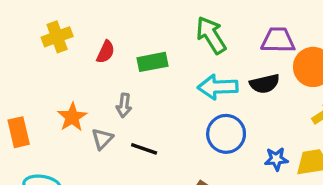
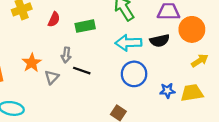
black line: (144, 149) -> (82, 71), moved

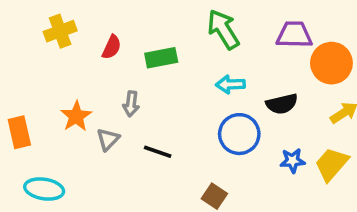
black semicircle: (160, 41) -> (282, 104), moved
cyan arrow: (128, 43) -> (230, 84), size x0.7
black line: (82, 71) -> (158, 152), moved
yellow trapezoid: (192, 93) -> (331, 164), turned -40

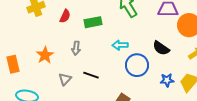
cyan arrow: (230, 84) -> (120, 45), moved
black semicircle: (282, 104) -> (161, 48), turned 48
gray triangle: (108, 139) -> (65, 79), moved

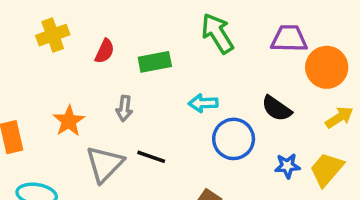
gray triangle: (65, 79) -> (105, 164), size x1.6

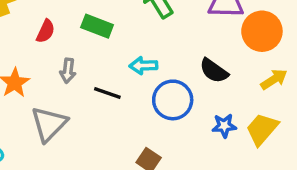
red semicircle: (105, 51) -> (46, 31), moved
green rectangle: (155, 62) -> (97, 26), turned 32
black line: (151, 157) -> (107, 93), moved

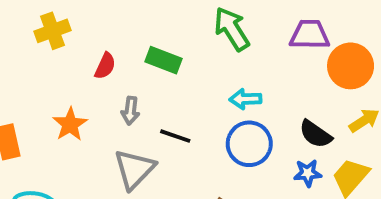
cyan arrow: (143, 66) -> (245, 99), moved
black semicircle: (214, 71) -> (315, 134), moved
gray triangle: (49, 124) -> (134, 169), moved

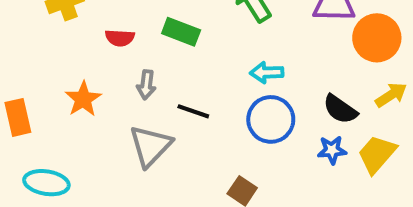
red semicircle: (105, 66) -> (120, 38), turned 68

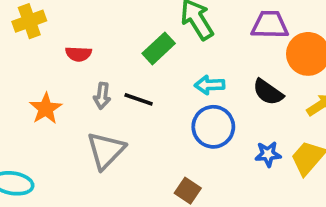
green rectangle: (181, 32) -> (159, 48), moved, turned -64
black semicircle: (340, 109) -> (268, 92), moved
black line: (193, 111) -> (139, 99), moved

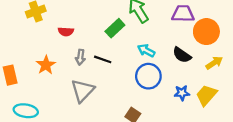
cyan arrow: (210, 85) -> (146, 51), turned 30

